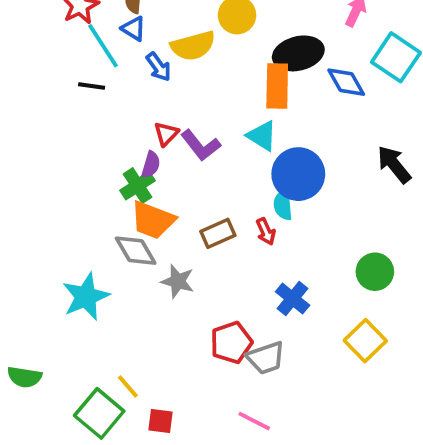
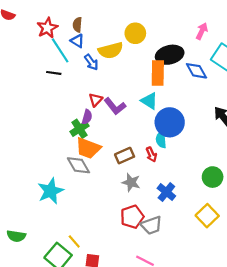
gray star: (178, 281) -> (131, 182), moved

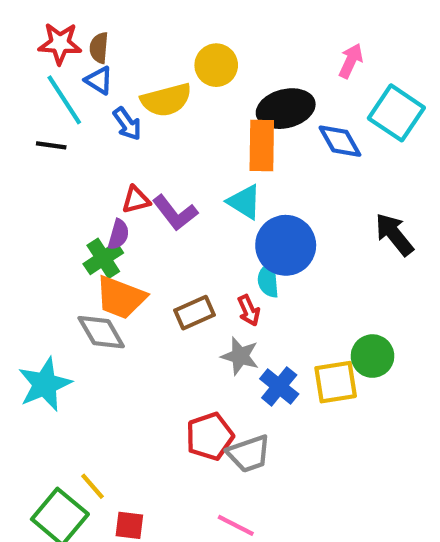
red star: (47, 28) -> (60, 43), moved, turned 30
red triangle: (96, 100) -> (136, 200), turned 32
gray star: (131, 182) -> (240, 356), moved
yellow square: (207, 216) -> (336, 382), moved, turned 35

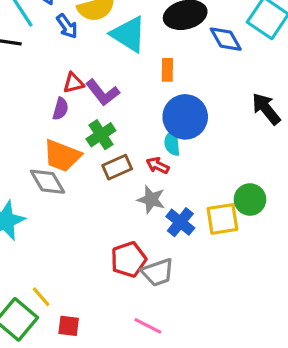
orange rectangle: (262, 145) -> (167, 70), moved, size x0.6
cyan triangle: (244, 202) -> (128, 34), moved, size x1.4
green cross: (103, 258) -> (101, 135), moved
red arrow: (249, 310) -> (158, 165), turned 140

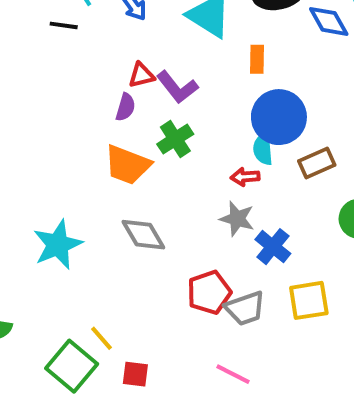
red arrow: (158, 165) -> (245, 177), turned -30
brown rectangle: (117, 167) -> (317, 163), moved
gray diamond: (48, 182) -> (143, 235), moved
yellow square: (222, 219) -> (309, 300), moved

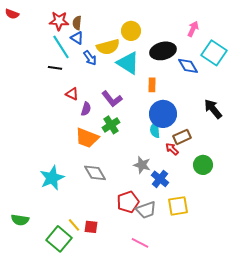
red triangle: (141, 75) -> (72, 94), moved, turned 40
red arrow: (245, 177) -> (172, 149), moved, turned 48
red square: (135, 374) -> (91, 227), moved

